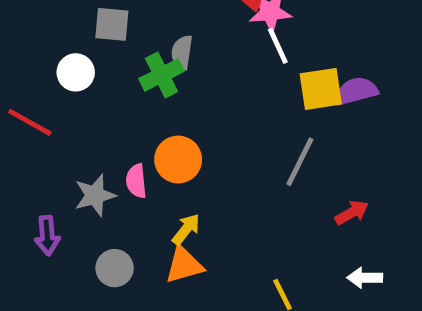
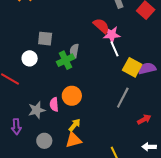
yellow square: (321, 89) -> (132, 67), turned 36

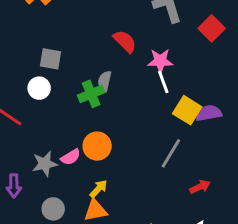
red semicircle: (101, 26) -> (125, 41), moved
gray square: (45, 39) -> (50, 59), moved
pink semicircle: (54, 104) -> (71, 157), turned -120

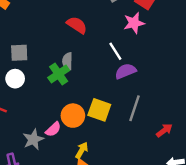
pink star: (160, 61) -> (134, 23), moved
yellow square: (187, 110) -> (99, 110), moved
purple semicircle: (209, 113) -> (126, 71), moved

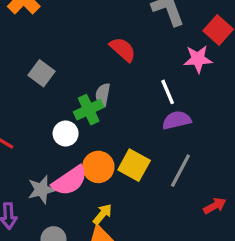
gray square: (19, 53) -> (42, 73), turned 30
white circle: (15, 79) -> (66, 133), moved
pink semicircle: (53, 129) -> (70, 181), size x1.6

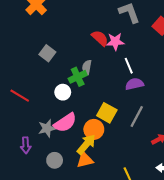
pink star: (198, 59) -> (115, 42), moved
orange circle: (98, 167) -> (94, 129), moved
yellow arrow: (102, 214) -> (86, 144), size x1.5

